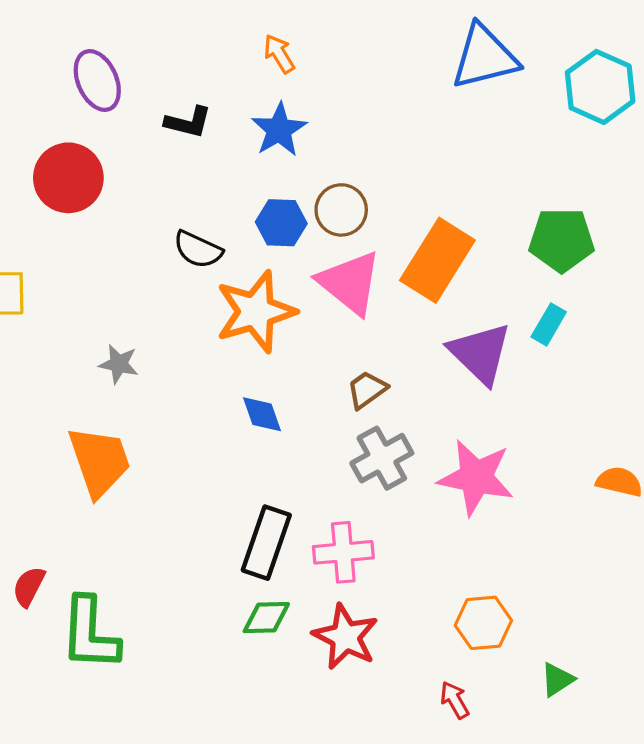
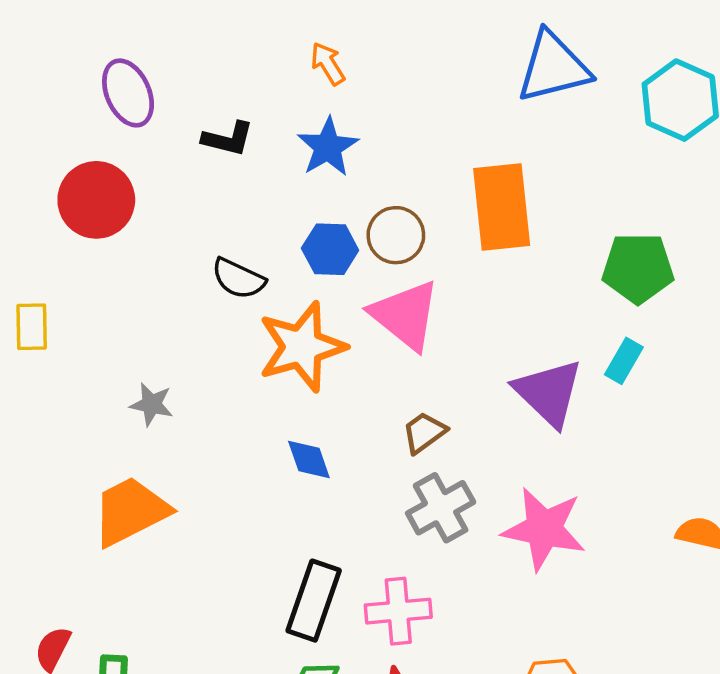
orange rectangle: (437, 260) -> (502, 207), moved, turned -38
orange trapezoid: (99, 461) -> (130, 511), turned -98

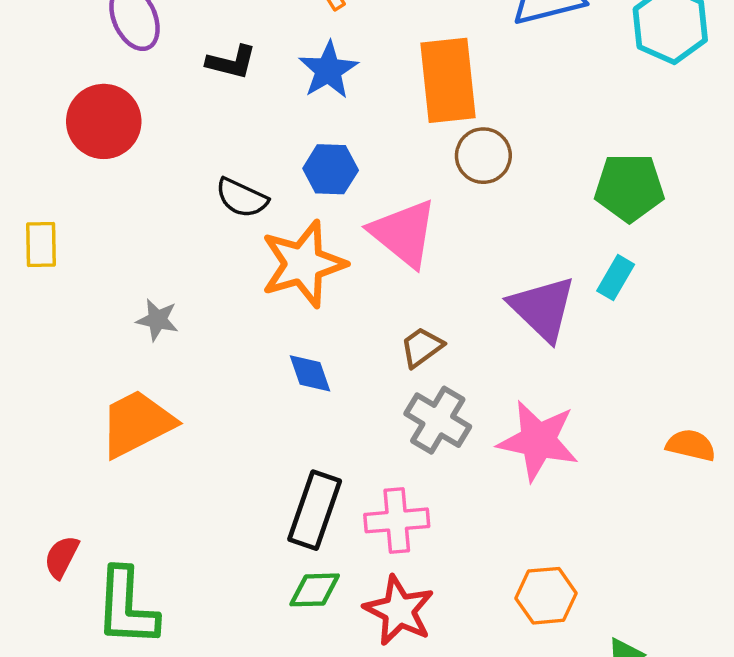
orange rectangle: (502, 207) -> (448, 80), moved
brown circle: (396, 235) -> (483, 156), moved
gray cross: (441, 508) -> (438, 420), turned -30

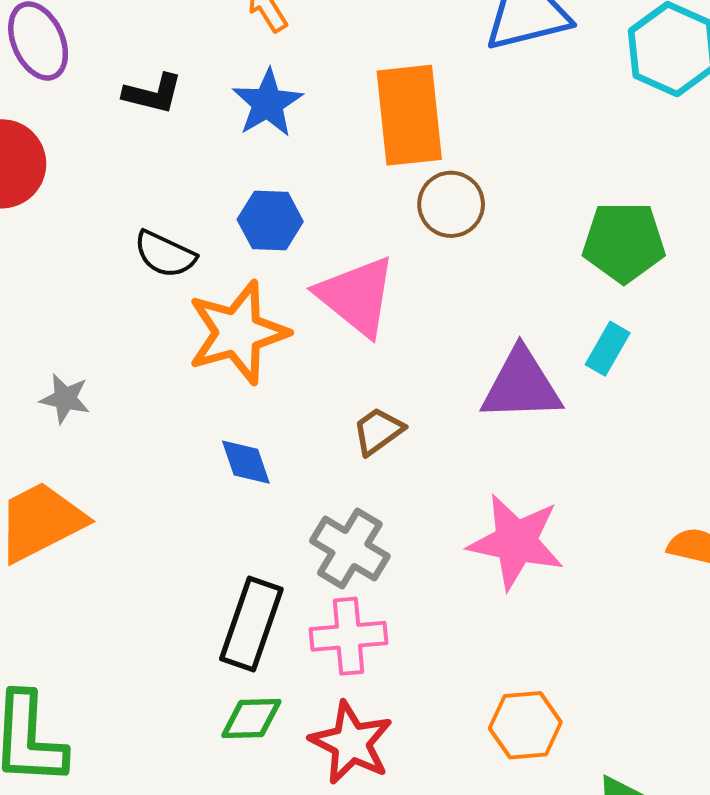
purple triangle: (543, 308) -> (521, 385), turned -46
gray cross: (438, 420) -> (350, 548), moved

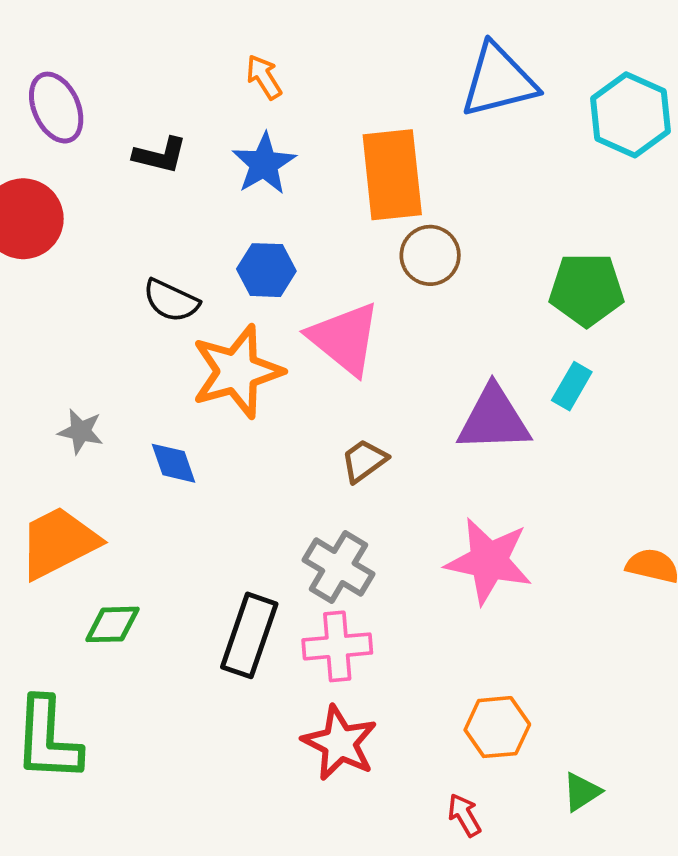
blue diamond: (246, 462) -> (173, 463), moved
green diamond: (251, 719) -> (112, 624), moved

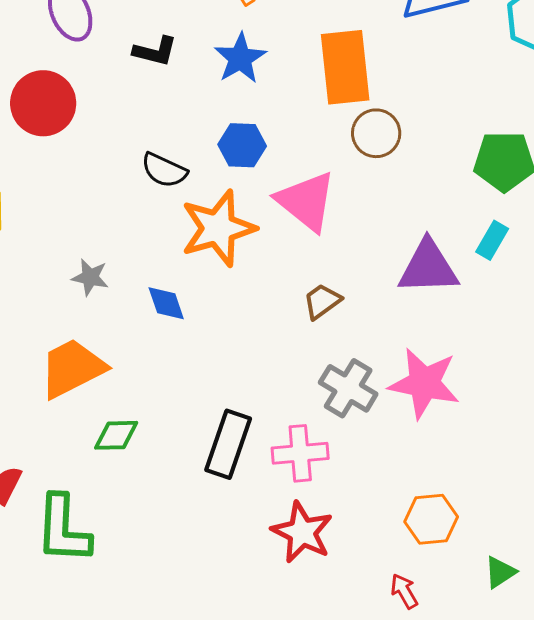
gray cross: (338, 567) -> (348, 388), moved

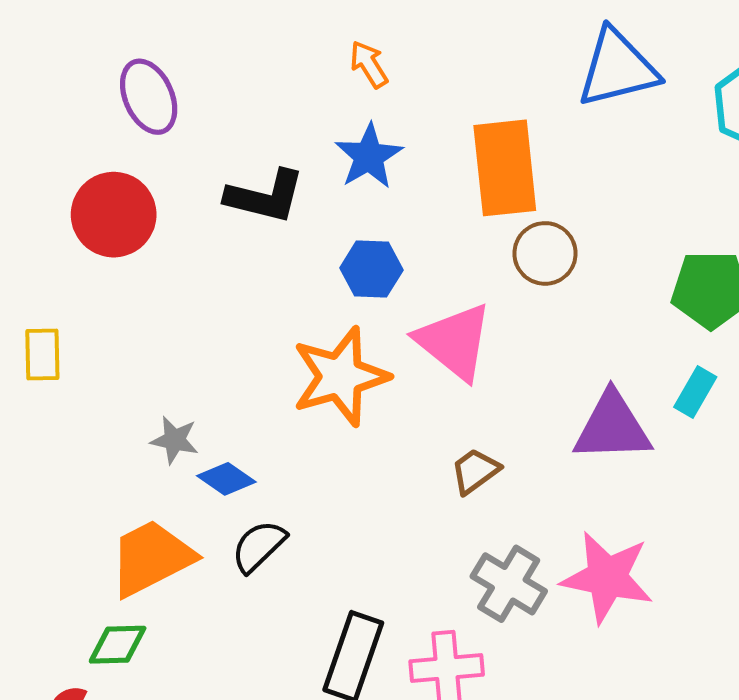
black L-shape: (155, 51) -> (265, 196), moved, size x1.4
black semicircle: (164, 170) -> (259, 546), moved, turned 111
blue diamond: (166, 303) -> (226, 479), moved, turned -36
green diamond: (116, 435) -> (118, 645), moved

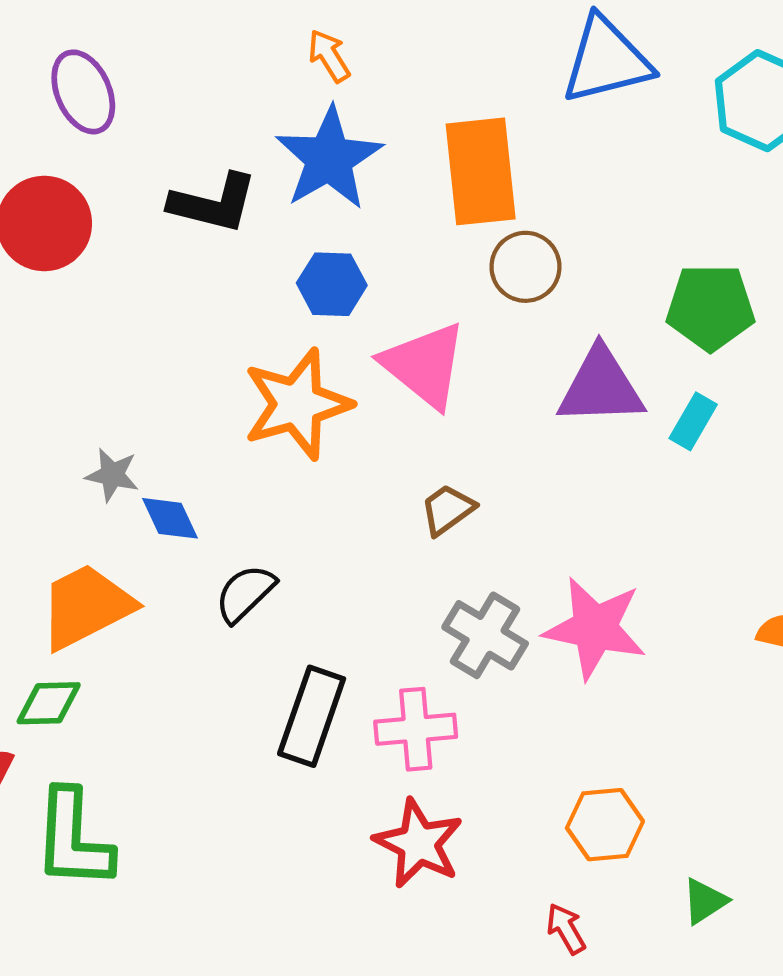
blue star: (369, 156) -> (329, 158), size x1.4
purple triangle: (612, 427) -> (601, 387), moved
blue diamond: (226, 479) -> (170, 518), turned 30
black semicircle: (259, 546) -> (245, 593), moved

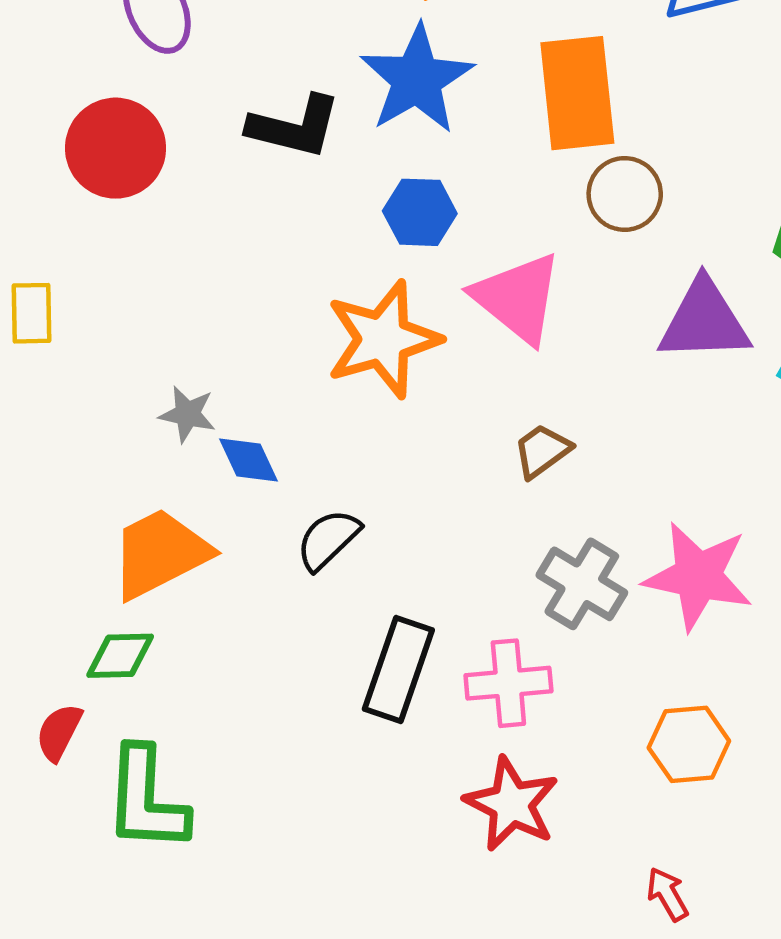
orange hexagon: (605, 825) -> (689, 744), moved

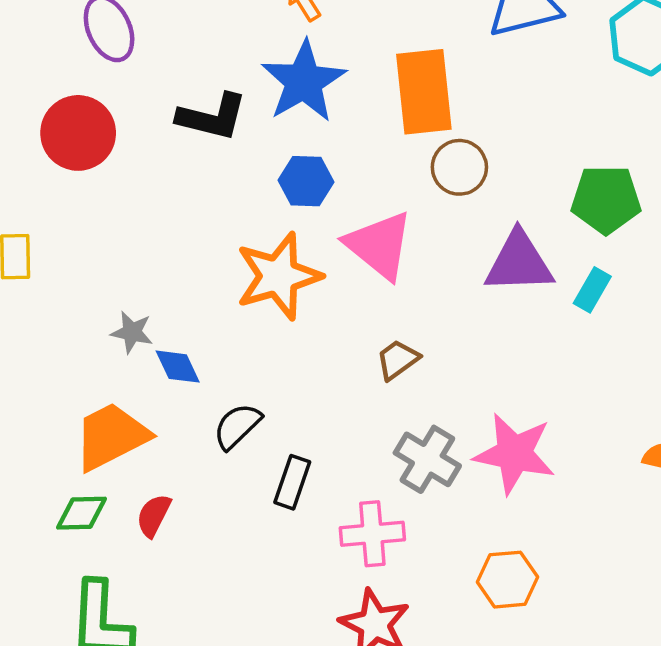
black rectangle: (398, 669) -> (292, 482), moved, size x0.7
red semicircle: (59, 732) -> (154, 515), moved

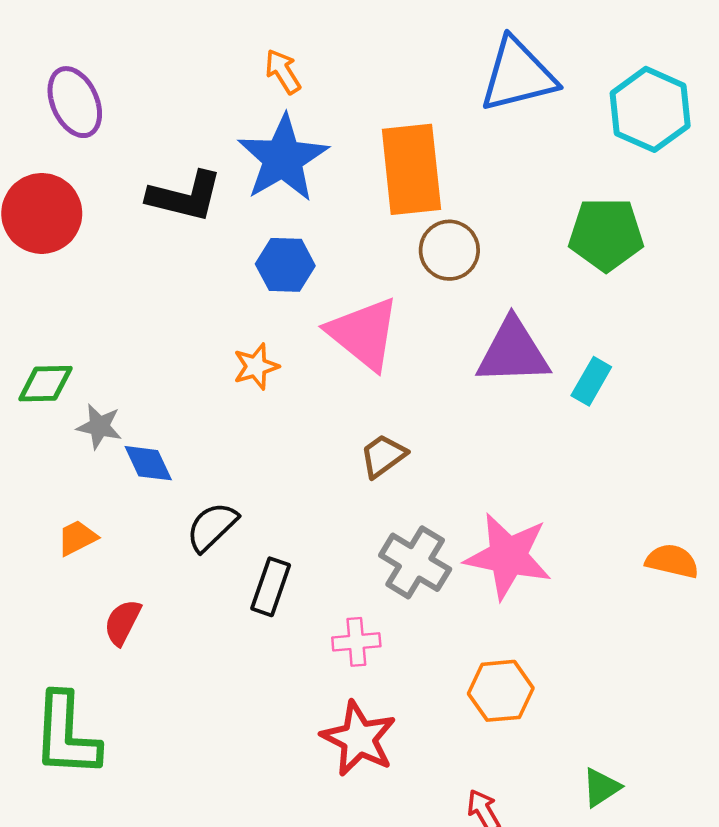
green pentagon: (606, 199) -> (606, 234), moved
orange star: (278, 276) -> (256, 366), size x0.5
orange trapezoid: (111, 436) -> (77, 538), size x0.5
green diamond: (82, 513) -> (45, 384), moved
pink cross: (372, 534) -> (356, 642), size x0.7

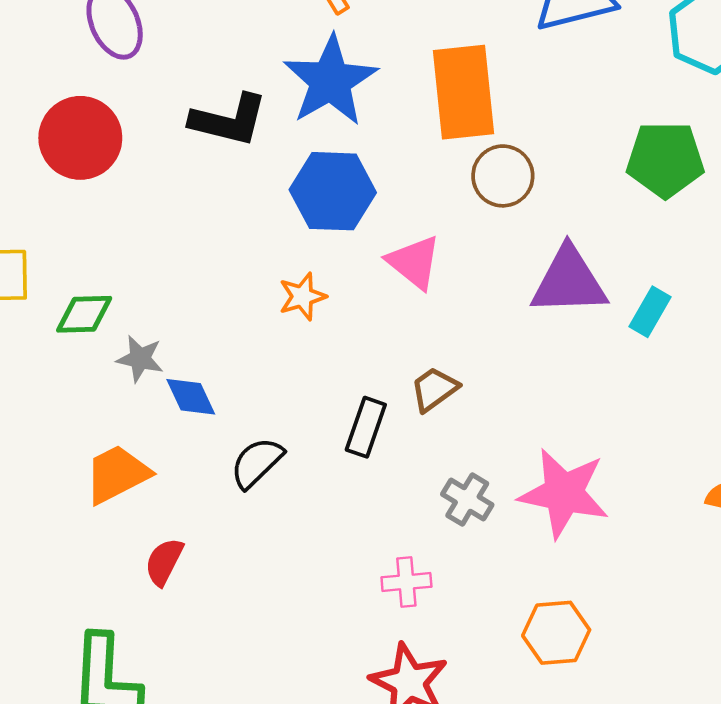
blue hexagon: (285, 265) -> (333, 191), size x1.4
pink triangle: (364, 333) -> (414, 262), size x0.7
orange trapezoid: (77, 538) -> (117, 474), size x1.6
gray cross: (415, 562) -> (467, 500), size x0.7
black rectangle: (271, 587) -> (366, 427), moved

